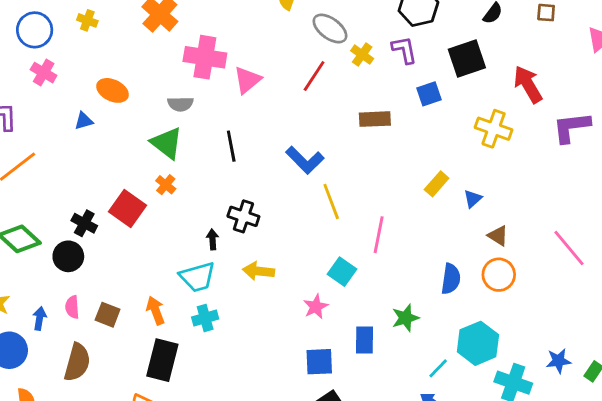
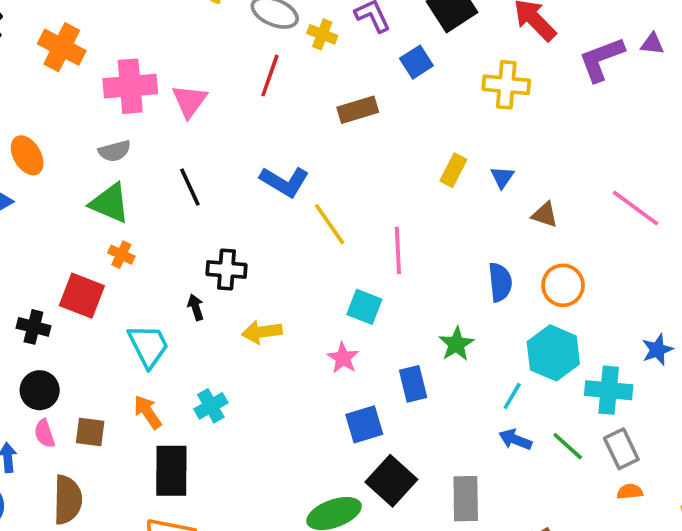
orange ellipse: (112, 90) -> (27, 155), turned 48
black circle: (68, 256) -> (40, 390), moved
orange circle: (499, 275) -> (563, 285), moved
cyan trapezoid: (197, 277) -> (148, 346), moved, turned -87

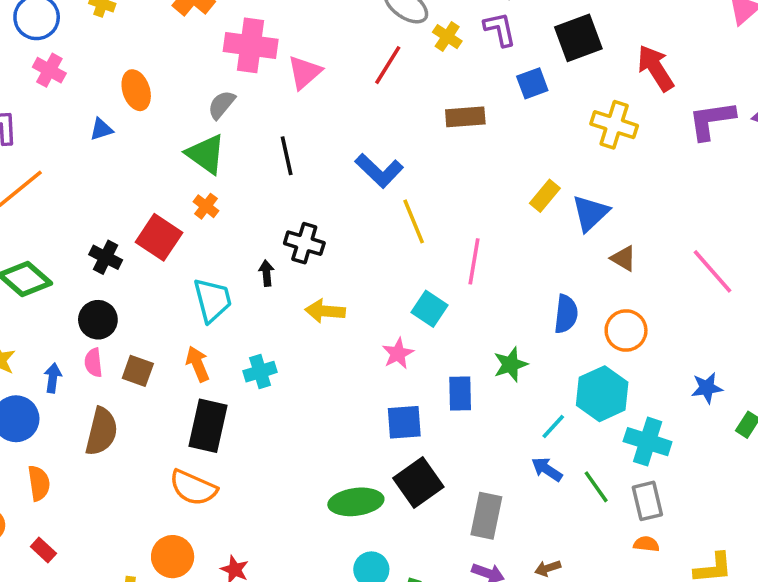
gray semicircle: (115, 151) -> (222, 105), turned 132
blue triangle: (502, 177) -> (590, 213), size x1.6
blue star: (657, 350) -> (707, 388), moved

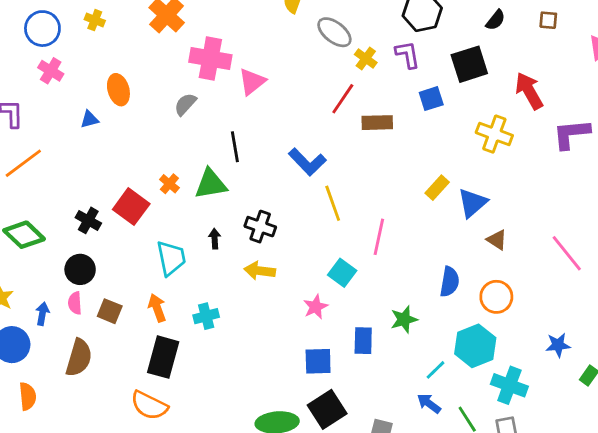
red line: (388, 65) -> (343, 99), moved
green triangle: (206, 154) -> (211, 184), moved, turned -48
black cross: (304, 243) -> (260, 227), moved

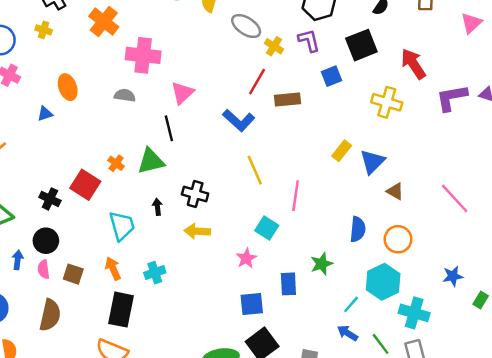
pink triangle: (252, 82) -> (182, 93), moved
gray semicircle: (185, 104) -> (125, 95), turned 60
blue L-shape: (307, 162) -> (239, 120), moved
blue arrow: (42, 314) -> (18, 260), moved

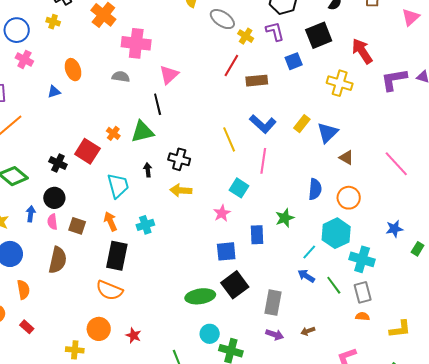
blue L-shape: (239, 120) -> (263, 124), moved

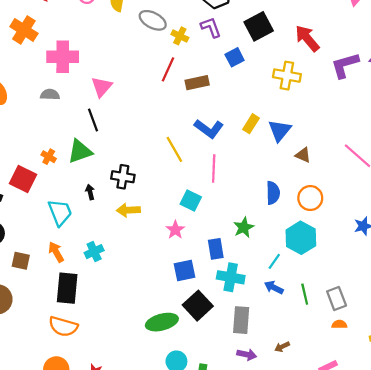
cyan cross: (362, 259) -> (231, 277), moved
green line: (334, 285) -> (305, 294), turned 30

